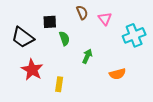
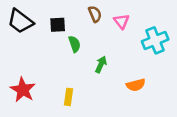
black trapezoid: (23, 37) -> (20, 21), moved
red star: (32, 70) -> (23, 90), moved

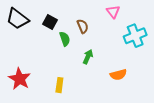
brown semicircle: (95, 14) -> (83, 26), moved
pink triangle: (121, 21) -> (113, 12), moved
black square: (58, 25) -> (50, 22), turned 32

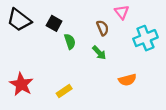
brown semicircle: (83, 26) -> (103, 28), moved
green arrow: (88, 57) -> (99, 53), moved, turned 112
yellow rectangle: (59, 85) -> (64, 91), turned 48

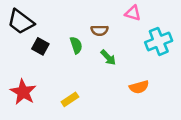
pink triangle: (122, 12) -> (133, 13), turned -35
black square: (54, 23) -> (40, 46), moved
brown semicircle: (103, 28) -> (100, 30), moved, turned 112

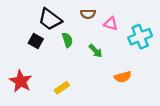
pink triangle: (133, 13) -> (111, 24), moved
black trapezoid: (21, 22) -> (50, 19), moved
brown semicircle: (100, 30) -> (88, 14), moved

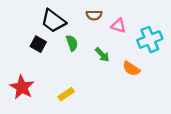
orange semicircle: (123, 77) -> (131, 69), moved, turned 49

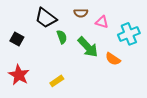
black square: (38, 44) -> (17, 39), moved
green arrow: (102, 55) -> (88, 47), size x1.6

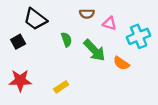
black trapezoid: (46, 18) -> (35, 19), moved
black square: (17, 39) -> (18, 42), turned 32
red star: (19, 75) -> (20, 80), turned -30

